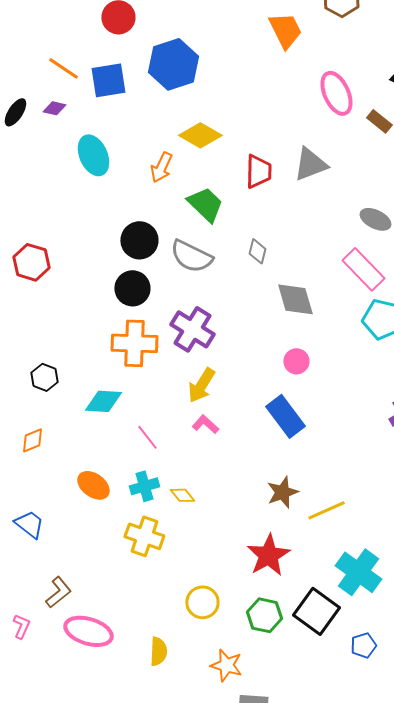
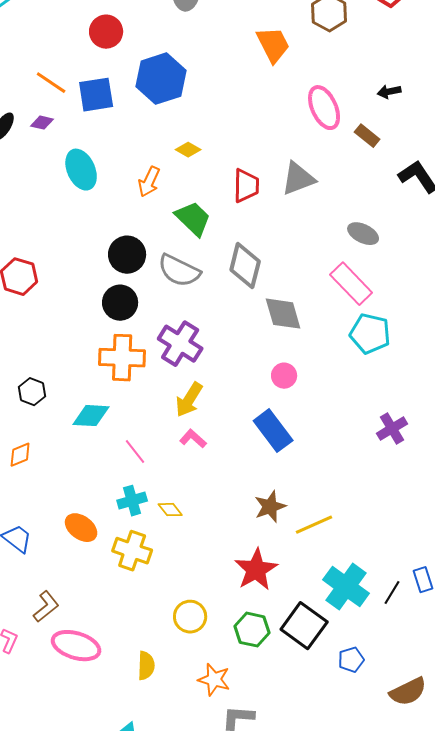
yellow diamond: (200, 135) -> (188, 150), size x0.6
gray diamond: (257, 251) -> (245, 266), size x1.8
orange ellipse: (93, 485) -> (81, 528), moved

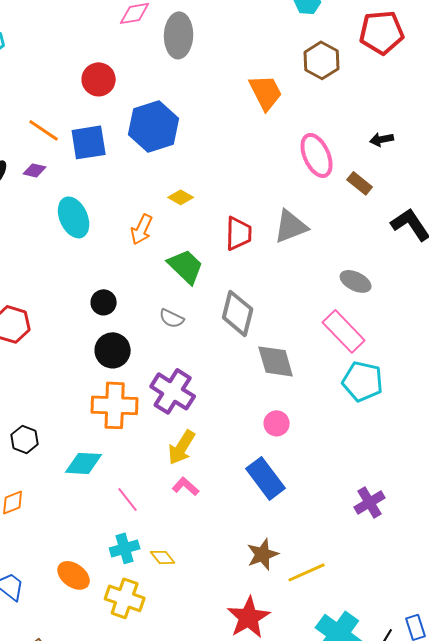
black circle: (127, 255) -> (104, 302), moved, size x0.7
gray semicircle: (179, 271) -> (172, 318), size x0.6
purple cross: (392, 429) -> (370, 502), moved

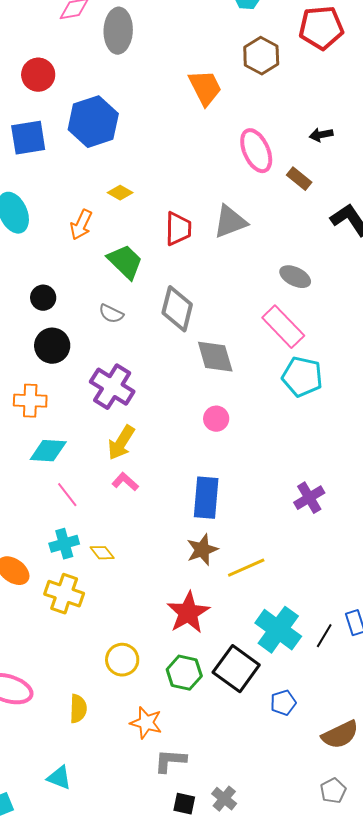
orange cross: (115, 405) -> (30, 401), moved, size x0.7
cyan diamond: (84, 463) -> (48, 451), moved
blue rectangle: (266, 478) -> (206, 498), moved, turned 42

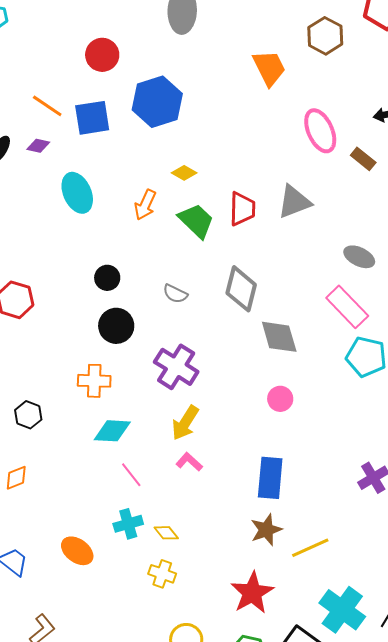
green trapezoid: (125, 262) -> (196, 221), moved
yellow cross: (64, 594) -> (162, 574), moved, size x0.7

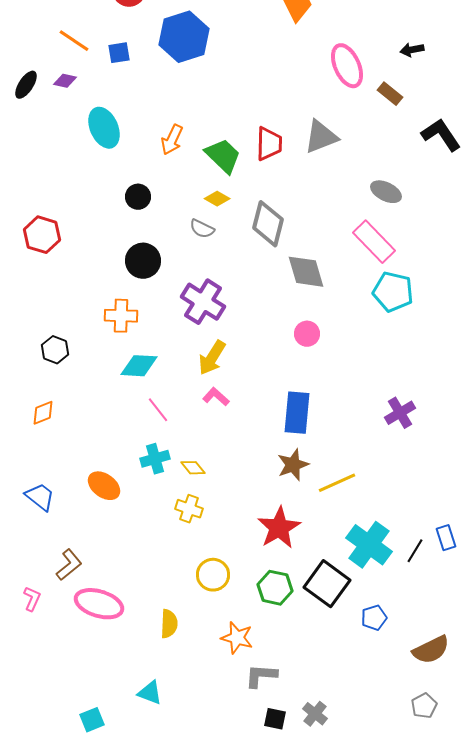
blue square: (92, 118) -> (119, 53), size x0.6
yellow diamond: (184, 173) -> (217, 199), moved
black circle: (107, 278) -> (138, 197), moved

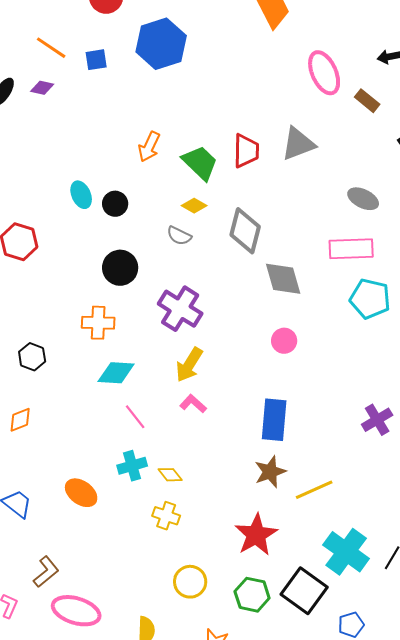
cyan ellipse: (104, 128) -> (81, 195), moved, size x0.7
pink rectangle: (374, 242) -> (351, 249), turned -48

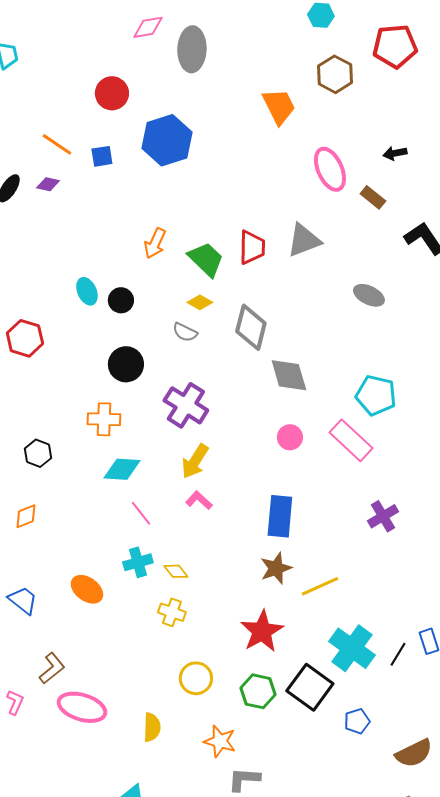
pink rectangle: (351, 249) -> (351, 440), moved, turned 45

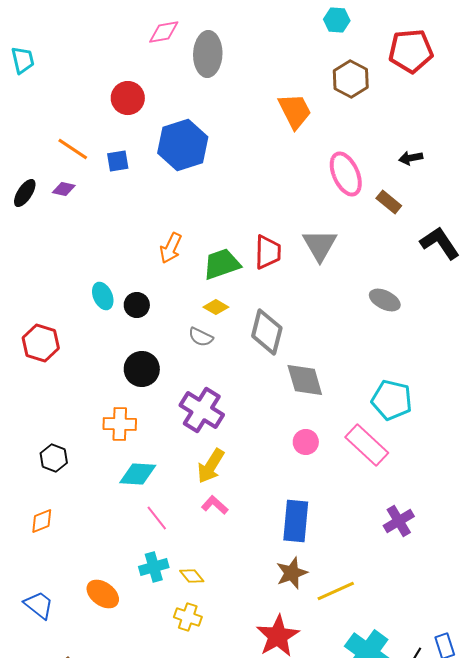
gray triangle: (304, 240) -> (320, 245), turned -39
green trapezoid: (206, 259) -> (222, 264), turned -63

